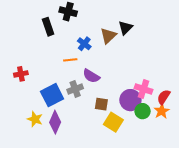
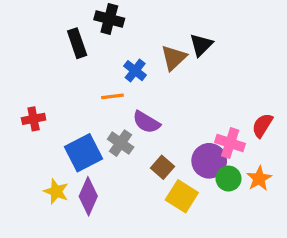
gray cross: (75, 89) -> (121, 143), turned -35
red semicircle: (164, 97) -> (262, 125), moved
brown square: (101, 104) -> (162, 167), turned 32

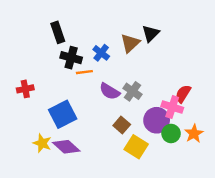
black cross: (109, 19) -> (71, 58), moved
red semicircle: (262, 125) -> (183, 94), moved
gray cross: (121, 143) -> (132, 91), moved
purple diamond: (88, 196) -> (66, 147), turned -72

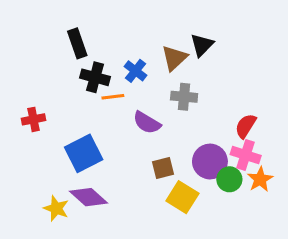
gray cross: (132, 91) -> (184, 97), moved, turned -30
pink cross: (172, 107) -> (246, 155), moved
brown square: (122, 125) -> (163, 168), turned 35
yellow star: (42, 143) -> (56, 208), moved

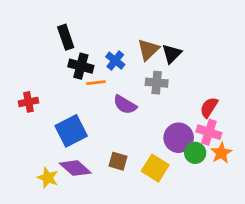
black triangle: (202, 45) -> (172, 54), moved
brown square: (163, 168) -> (118, 161), moved, turned 30

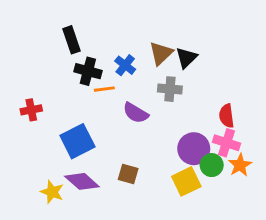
red semicircle: (209, 107) -> (227, 116), turned -40
yellow square: (155, 168) -> (186, 181), moved, turned 32

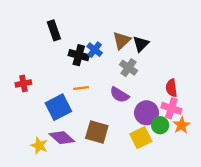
black cross: (88, 71) -> (79, 55), moved
orange line: (104, 89) -> (81, 88), moved
gray cross: (170, 89) -> (128, 68), turned 30
purple semicircle: (136, 113) -> (119, 95), moved
brown square: (128, 174) -> (97, 132), size x1.5

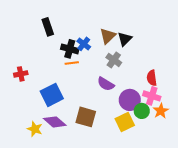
orange line: (81, 88) -> (72, 63), moved

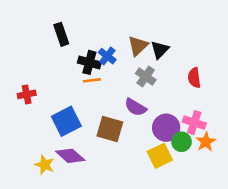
red semicircle: (152, 78) -> (194, 78), moved
brown square: (86, 117) -> (110, 129), moved

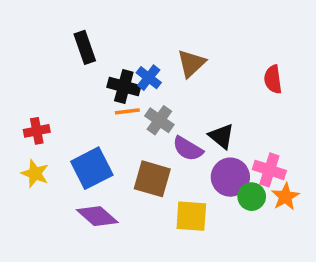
black triangle: (160, 50) -> (221, 136), moved, turned -36
gray cross: (146, 77) -> (159, 120), moved
red semicircle: (194, 78) -> (273, 79), moved
yellow square: (160, 156) -> (191, 216), moved, turned 30
yellow star: (45, 165) -> (35, 174), moved

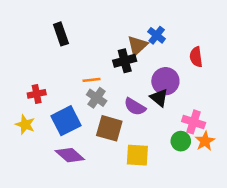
blue cross: (149, 78) -> (157, 35), moved
black cross: (124, 86) -> (125, 61), moved, turned -30
gray cross: (159, 120) -> (97, 98), moved
red cross: (37, 131) -> (37, 94), moved
purple circle: (230, 177) -> (165, 81), moved

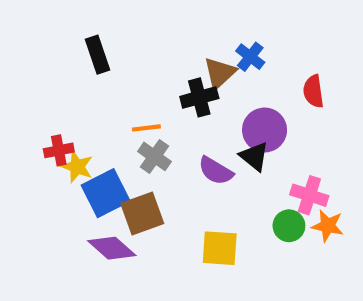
yellow star: (25, 125) -> (77, 167), moved
brown square: (109, 128) -> (142, 214), moved, turned -36
orange star: (205, 141) -> (328, 226), turned -30

